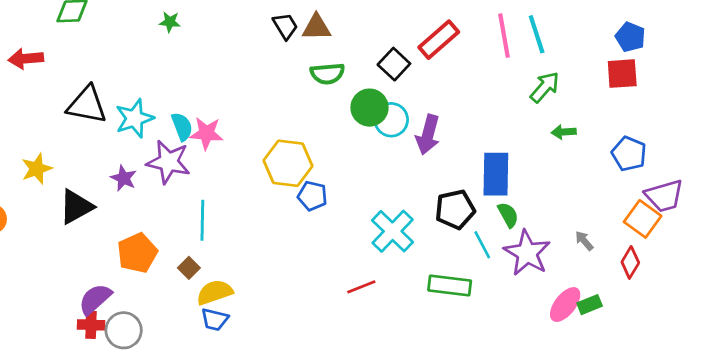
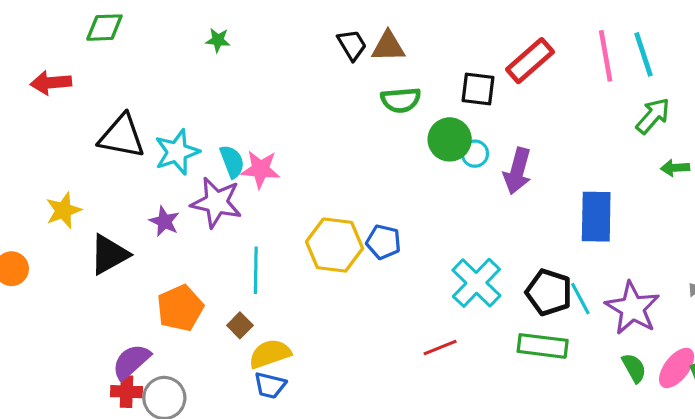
black square: (394, 64) -> (478, 89), turned -36
cyan circle: (391, 120) -> (475, 154), size x0.7
yellow hexagon: (288, 163) -> (335, 245), moved
black pentagon: (455, 209) -> (549, 292), moved, turned 30
green semicircle: (508, 215) -> (634, 368), moved

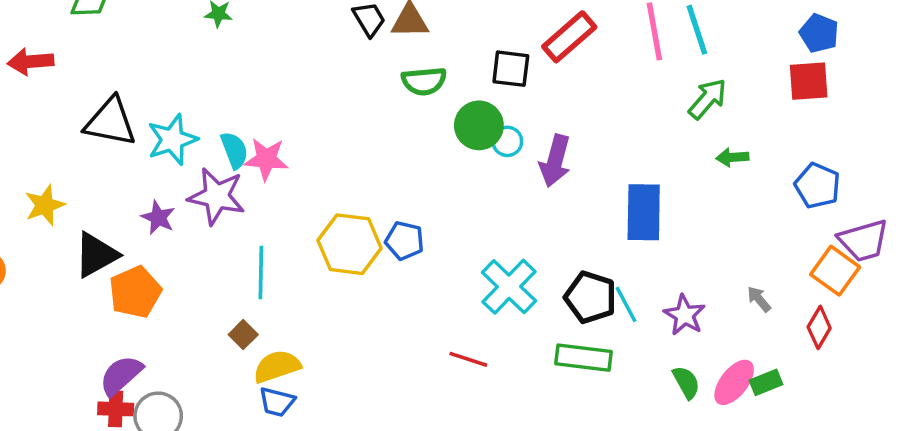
orange pentagon: (180, 308) -> (135, 292), moved
purple star: (632, 308) -> (684, 315), size x0.7
red line: (440, 347) -> (468, 359), turned 40

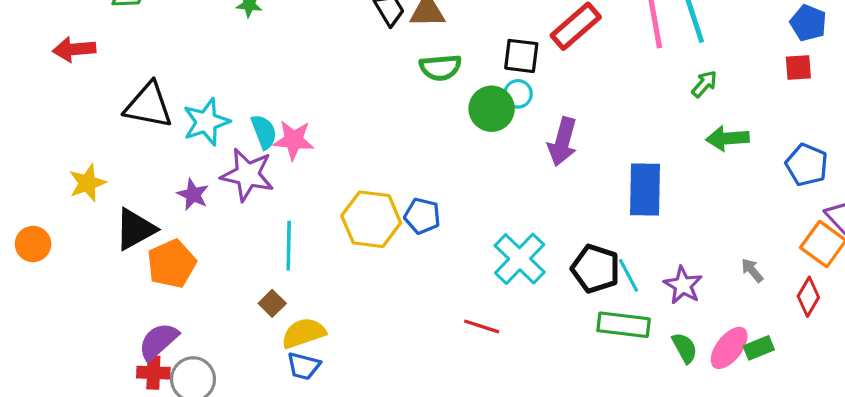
red square: (809, 81) -> (798, 67), size x0.7
green arrow: (708, 99) -> (704, 84), size x0.7
cyan circle: (507, 141) -> (518, 94), moved
green arrow: (732, 157) -> (727, 138), size x1.4
green rectangle: (583, 358) -> (624, 325), moved

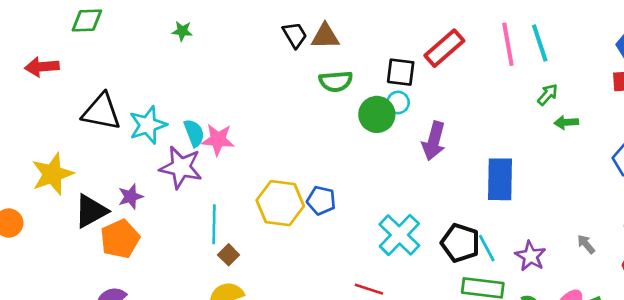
green arrow: (727, 138) -> (566, 122), moved, size x0.7
yellow star: (87, 183) -> (52, 174), size x1.4
purple star: (193, 194) -> (131, 197), moved, turned 30
brown square: (272, 303) -> (229, 255), moved

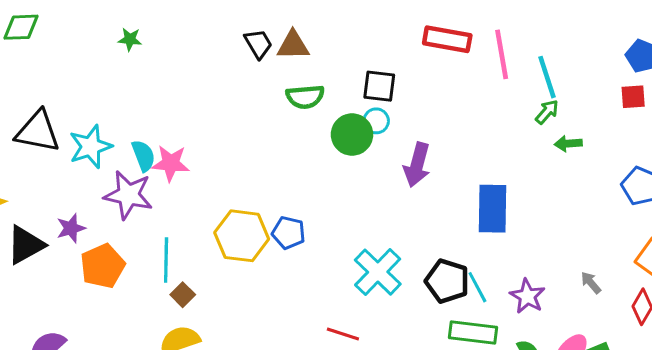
cyan line: (540, 43) -> (547, 77), moved
red rectangle: (444, 48) -> (447, 39), moved, turned 51
orange pentagon: (120, 239) -> (103, 266), moved

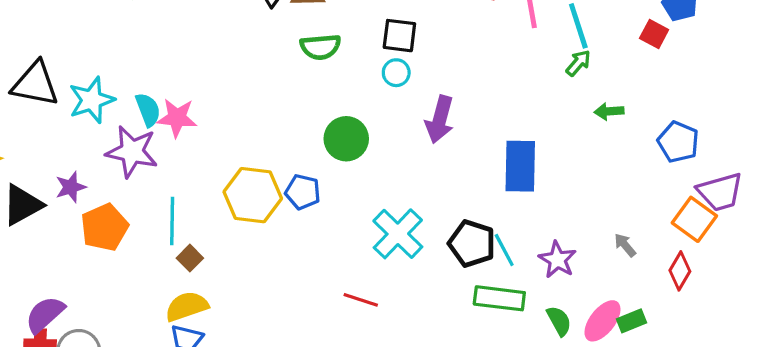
red square: (633, 97) -> (654, 34), moved, turned 32
green circle: (352, 135) -> (346, 139), moved
green arrow: (568, 144) -> (609, 111), moved

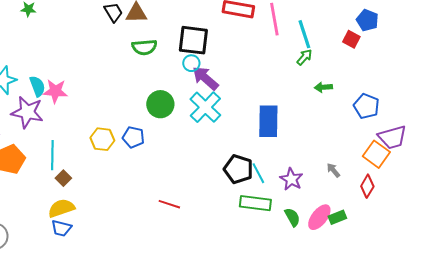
black square: (399, 36) -> (193, 40), size x1.4
purple arrow: (440, 119) -> (205, 78), moved, turned 116
yellow hexagon: (253, 195) -> (102, 139), size x0.7
cyan cross: (398, 234) -> (205, 107), moved

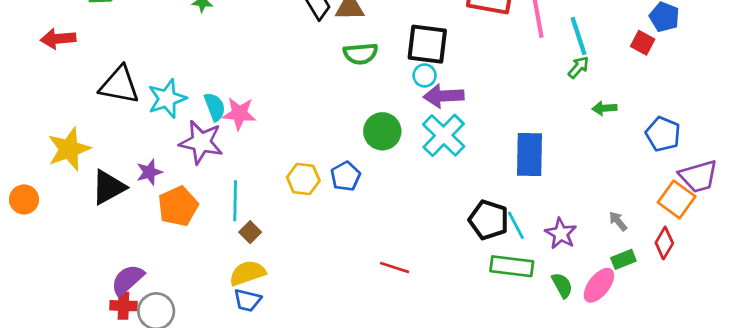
purple arrow: (205, 78) -> (444, 96), turned -44
blue pentagon: (133, 137) -> (346, 176), turned 30
green rectangle: (337, 217) -> (623, 259), moved

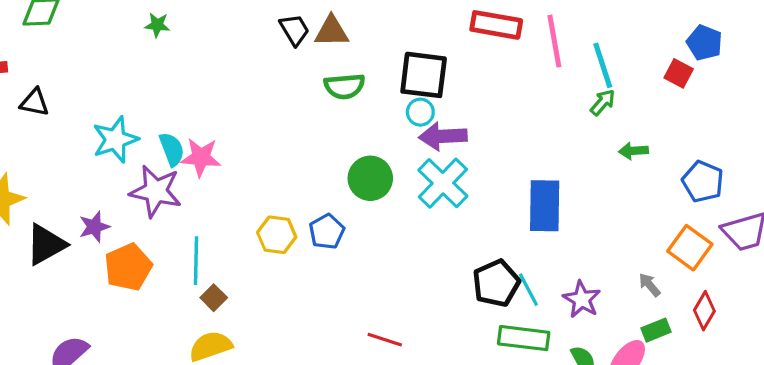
black triangle: (119, 85) -> (35, 102), moved, size x0.6
orange square: (677, 199) -> (690, 248), moved
black pentagon: (489, 220) -> (496, 283), turned 30

